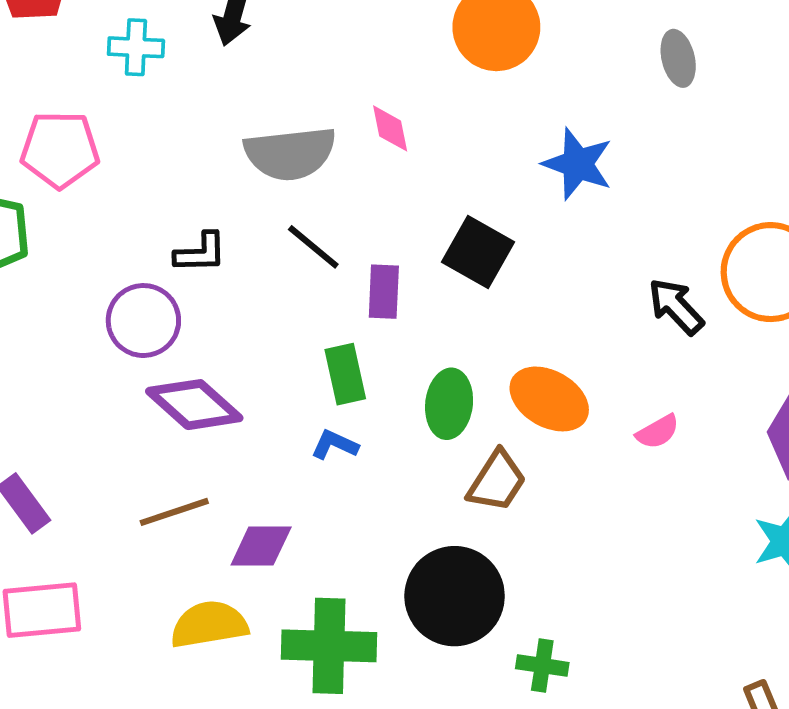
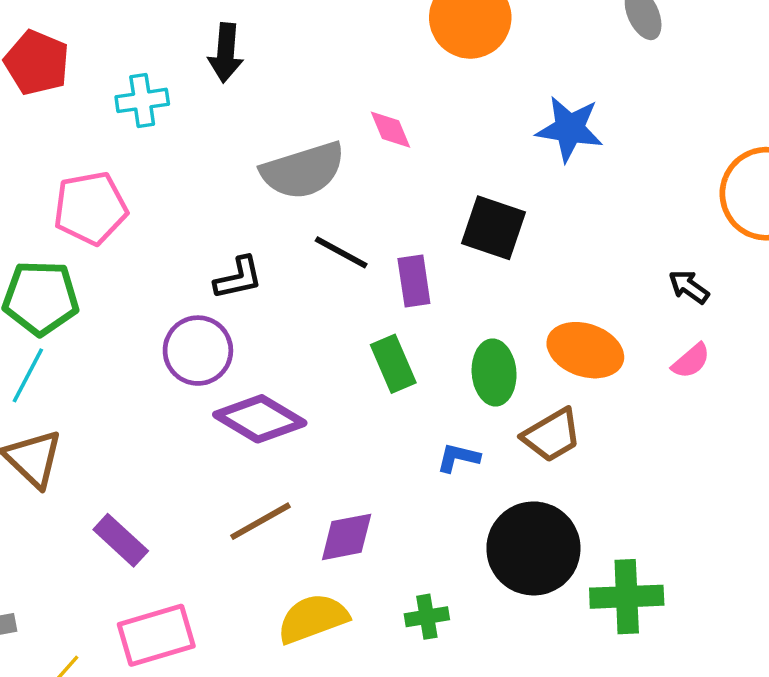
black arrow: (676, 306) -> (689, 287), moved, size x0.7
blue L-shape: (335, 445) -> (458, 458), moved
brown trapezoid: (497, 481) -> (552, 435), turned 38
green cross: (329, 646) -> (427, 617), size x0.5
green cross: (542, 666) -> (627, 597), size x1.5

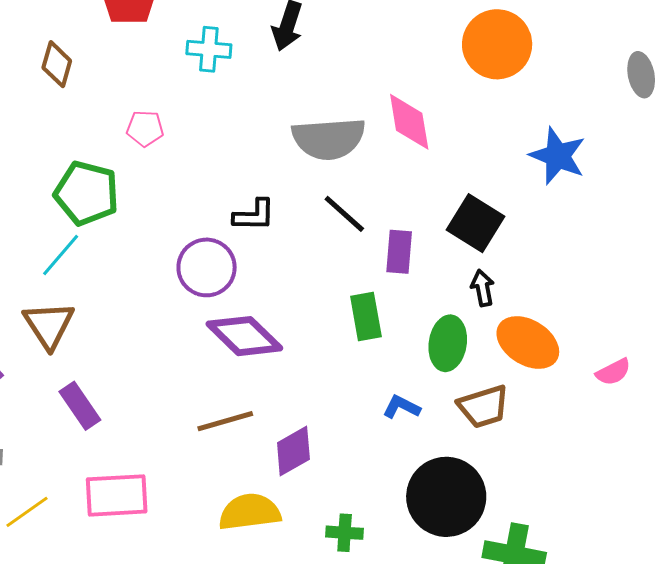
pink diamond: (391, 130) -> (409, 122), size x1.5
pink pentagon: (90, 208) -> (145, 128), size x0.6
black arrow: (689, 287) -> (483, 288), moved, turned 30
purple diamond: (347, 537) -> (293, 451), turned -32
purple rectangle: (121, 540) -> (80, 406), moved

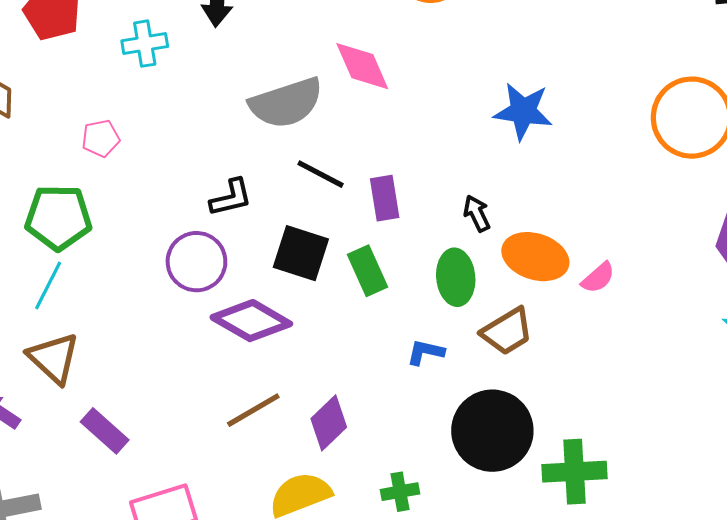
blue star: (558, 156) -> (523, 111), moved
black square: (475, 223) -> (301, 253), moved
pink semicircle: (613, 372) -> (598, 278), moved

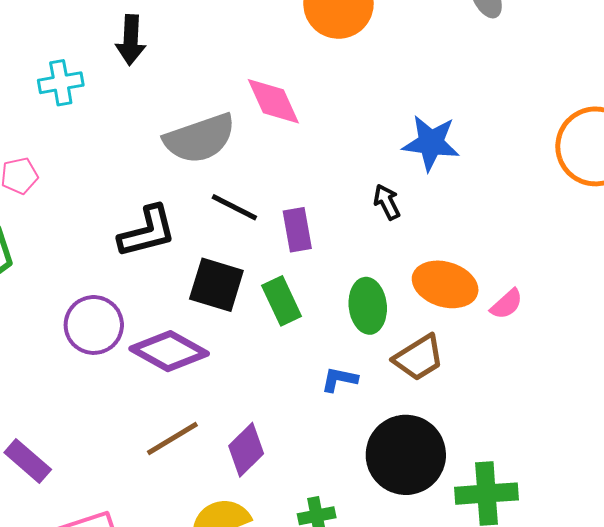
black L-shape: (231, 198) -> (147, 232), size x1.4
black arrow: (477, 213) -> (387, 202), moved
purple circle: (196, 262) -> (94, 325), moved

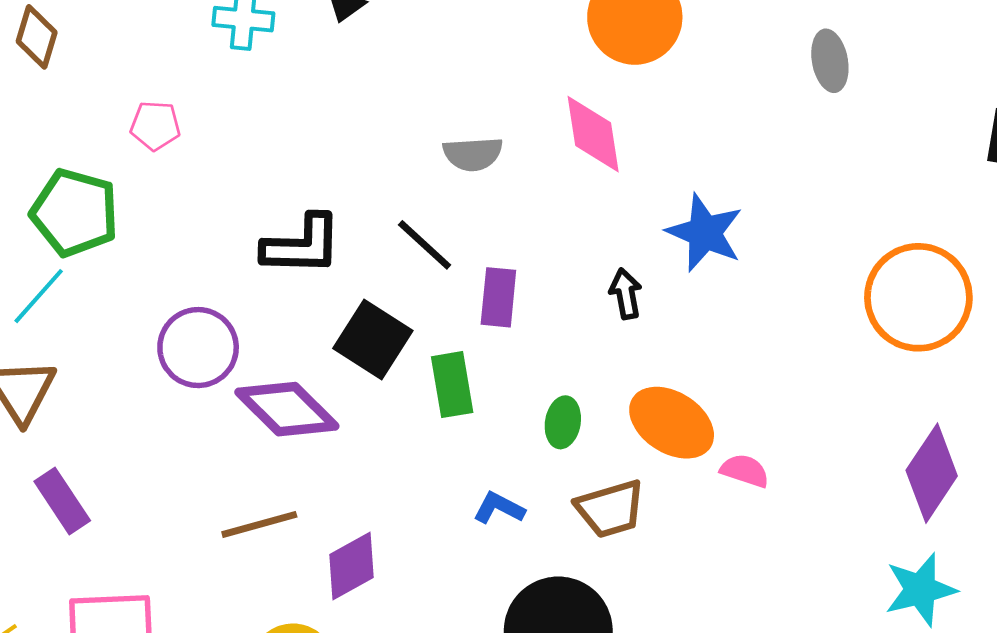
pink diamond: (273, 101) -> (593, 134), moved
gray semicircle: (200, 138) -> (473, 154), moved, size x0.6
pink semicircle: (507, 304) -> (745, 471), turned -135
green ellipse: (368, 306) -> (563, 422), size x0.7

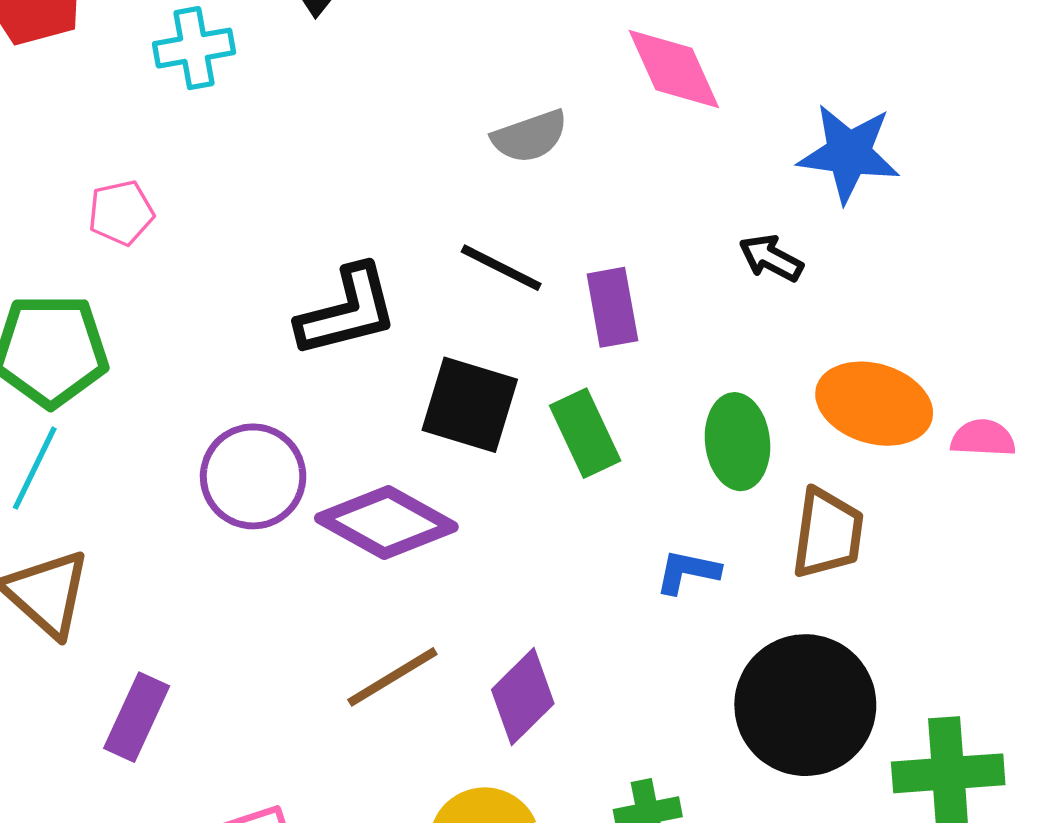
black arrow: (626, 294) -> (771, 258), turned -36
green ellipse: (563, 422) -> (737, 442), size x1.4
purple rectangle: (62, 501) -> (137, 717), turned 74
brown trapezoid: (610, 509) -> (828, 533), turned -50

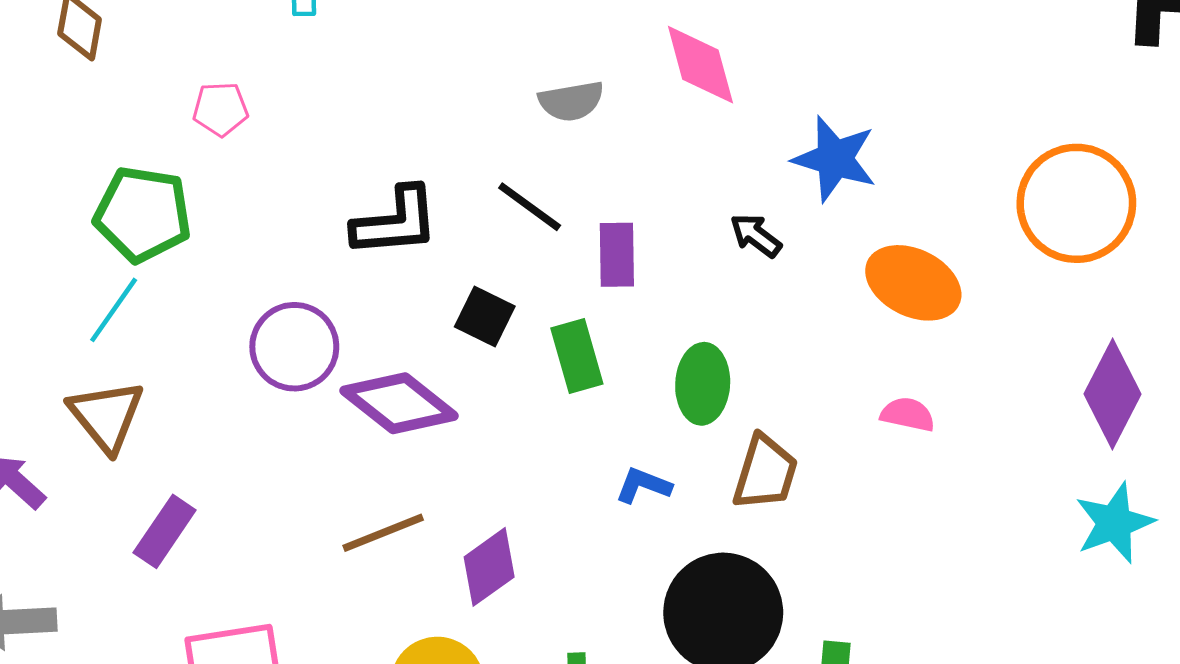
orange ellipse: (874, 404) -> (913, 283), moved
black square: (470, 405) -> (485, 317), size x0.7

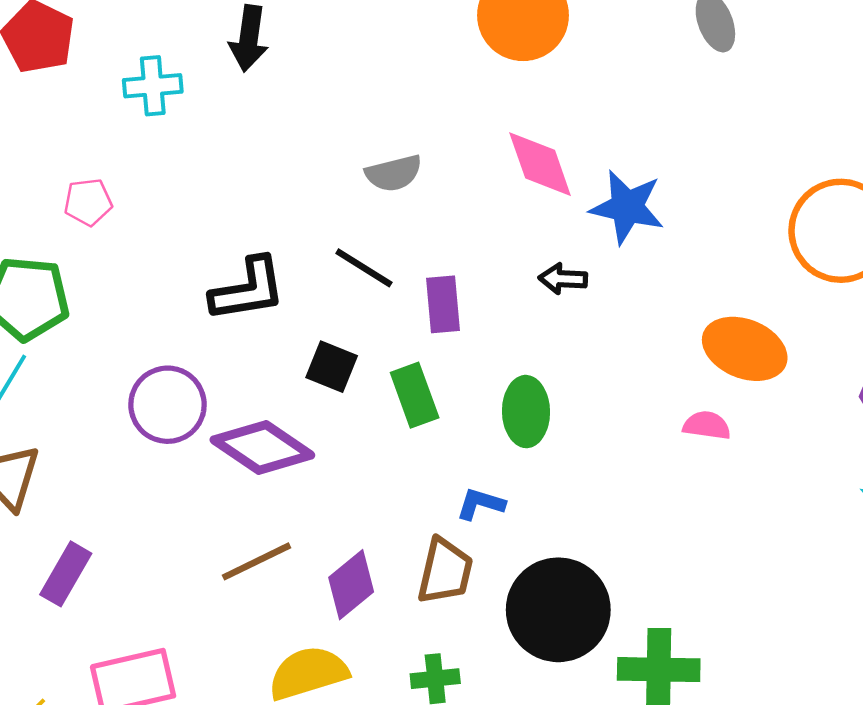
pink diamond: (700, 65) -> (540, 164), moved
black arrow: (756, 235) -> (563, 279), turned -30
orange ellipse: (913, 283) -> (745, 349), moved
brown trapezoid: (765, 473) -> (445, 571), moved

